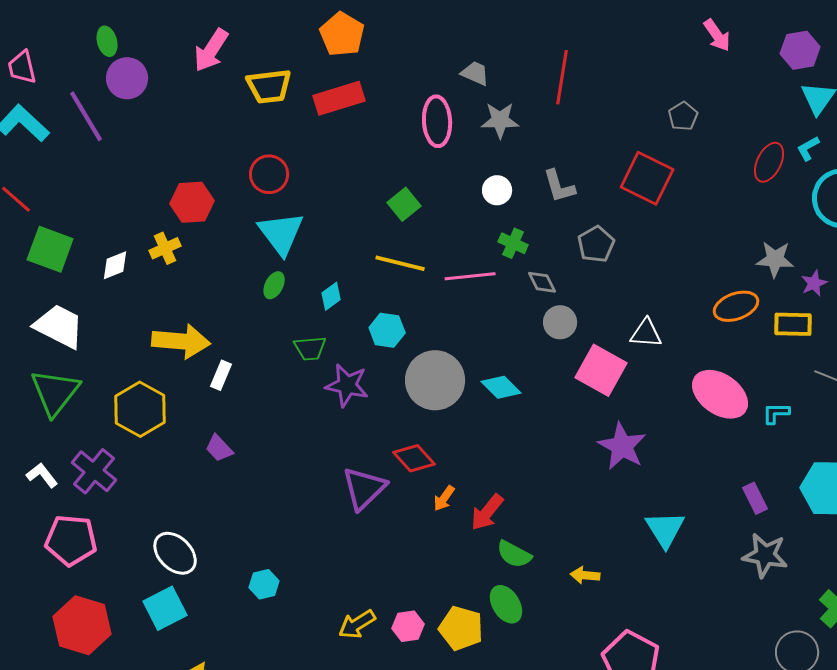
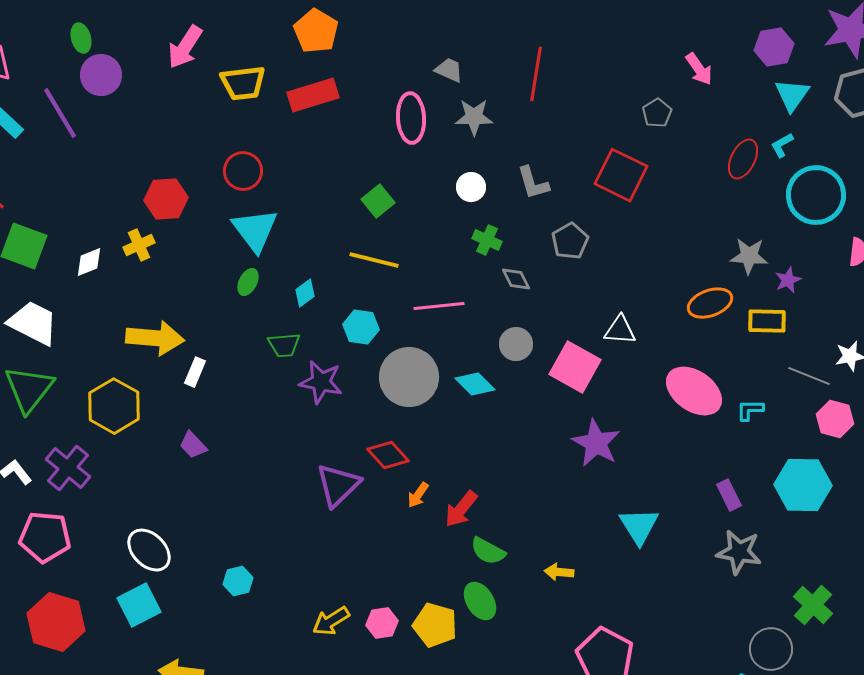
pink arrow: (717, 35) -> (699, 69), moved
pink line: (470, 276) -> (439, 306), moved
gray circle: (560, 322) -> (516, 344), moved

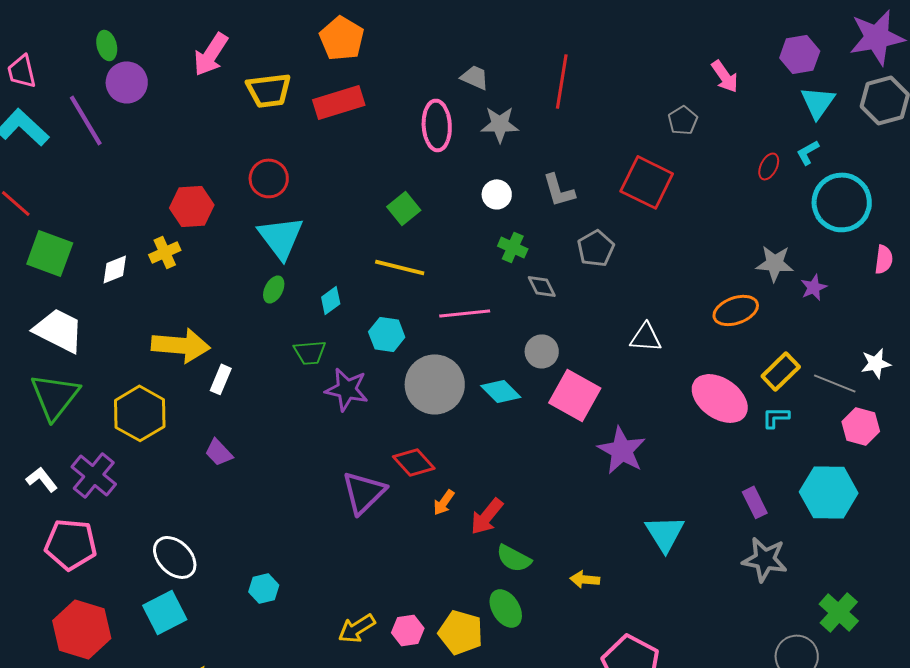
red ellipse: (743, 159) -> (769, 166), size x0.7
yellow rectangle: (767, 321) -> (781, 371), moved, turned -45
pink square: (575, 367) -> (575, 395), moved

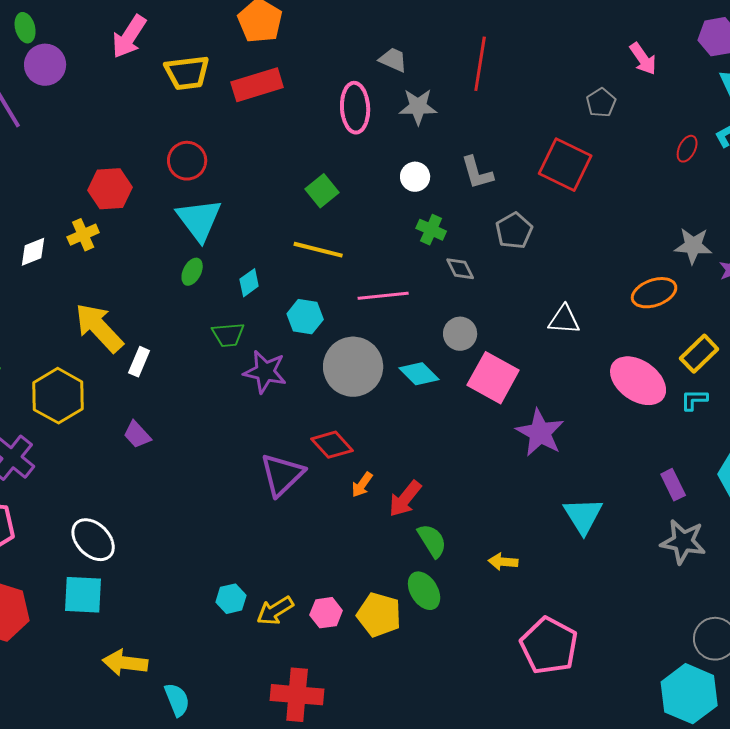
yellow arrow: (181, 345) -> (99, 328), turned -138
green semicircle: (514, 558) -> (432, 541), turned -150
cyan hexagon: (264, 588) -> (231, 599), moved
cyan square: (165, 612) -> (83, 595), turned 30

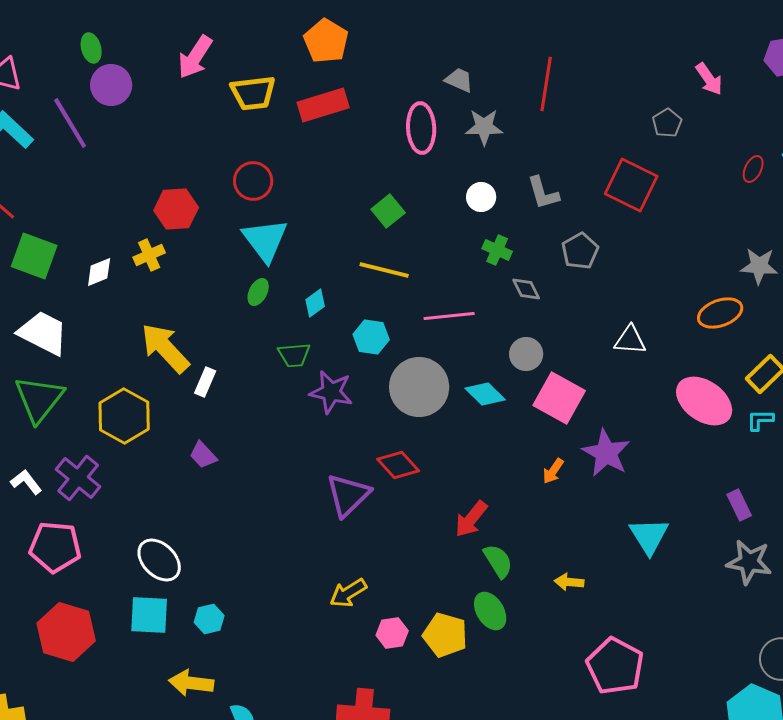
orange arrow: (362, 485) -> (553, 471), moved
cyan hexagon: (231, 599) -> (209, 619), moved
yellow arrow: (275, 611) -> (348, 593), moved

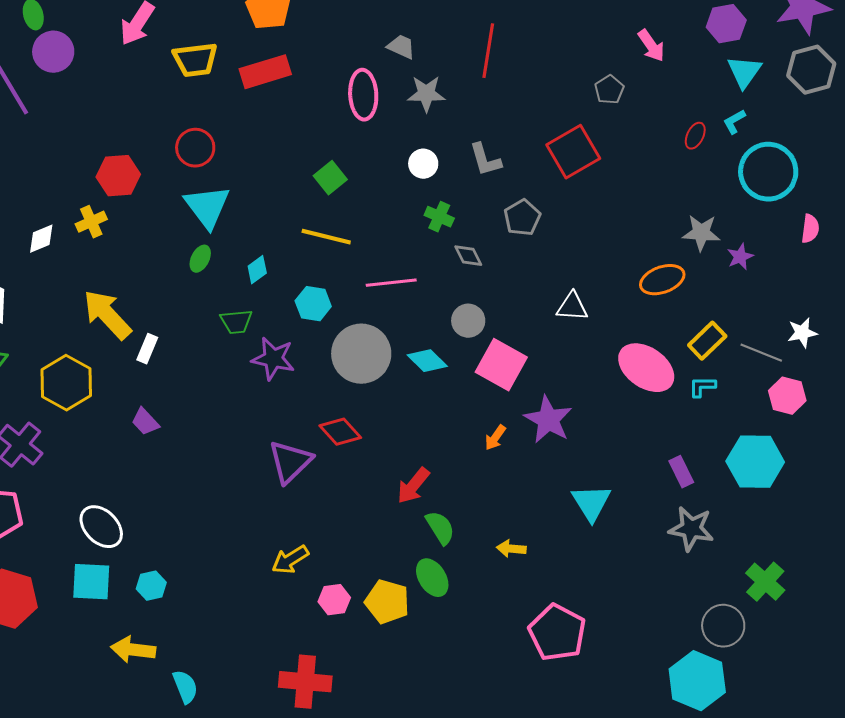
red square: (631, 185) -> (573, 152), turned 34

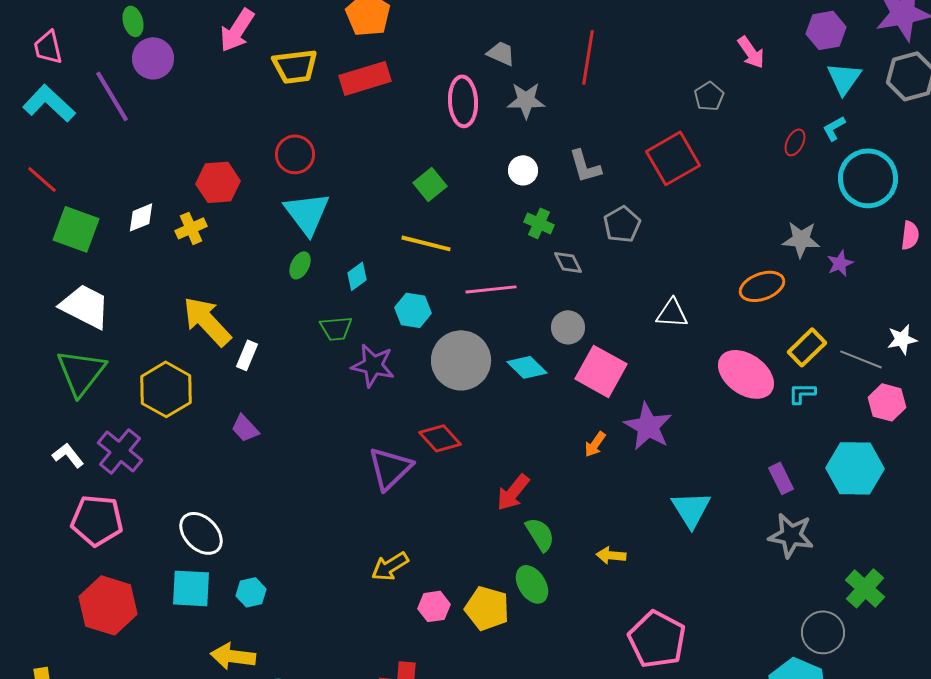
white diamond: (41, 239) -> (141, 217), moved

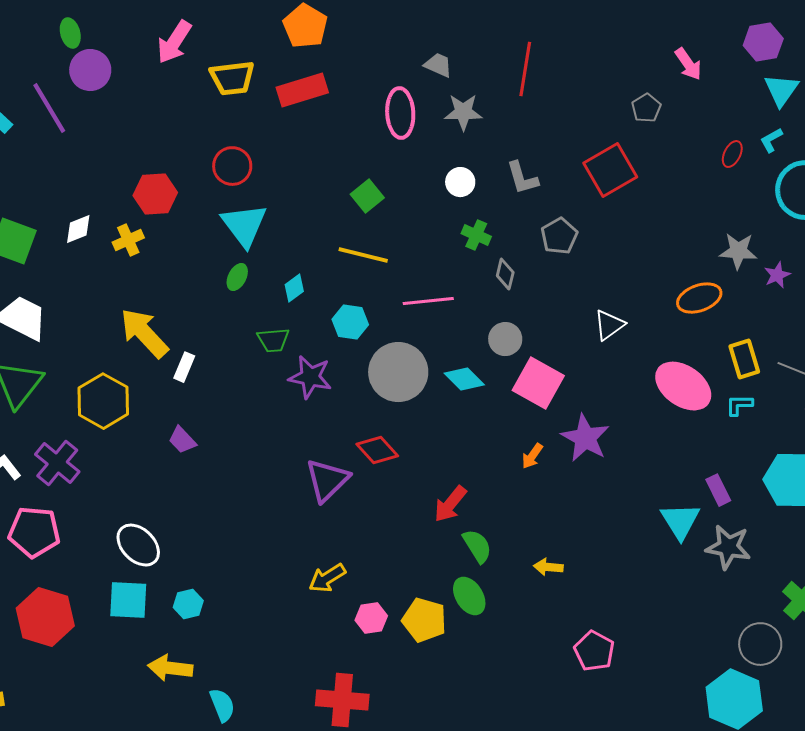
gray diamond: (568, 262) -> (505, 274), turned 40
white triangle: (672, 313) -> (609, 325), turned -40
yellow rectangle: (807, 347) -> (744, 359), turned -63
cyan triangle: (691, 509) -> (680, 521), moved
pink pentagon: (657, 639) -> (594, 651), size x0.7

